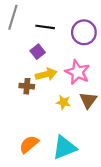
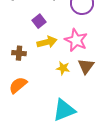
brown cross: (27, 86) -> (19, 53), moved
orange semicircle: (29, 144) -> (18, 85), moved

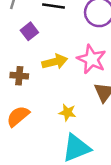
purple square: (39, 21) -> (29, 31), moved
yellow star: (63, 68) -> (67, 112), moved

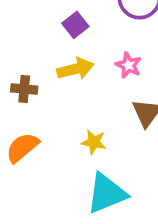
purple square: (29, 31) -> (75, 25), moved
pink star: (92, 59) -> (129, 65), size x0.6

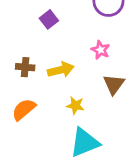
purple square: (75, 25) -> (49, 19), moved
yellow arrow: (75, 69) -> (61, 70), moved

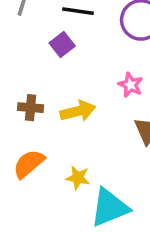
yellow star: (75, 106) -> (78, 178), moved

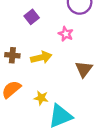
pink star: (131, 85) -> (66, 34), moved

